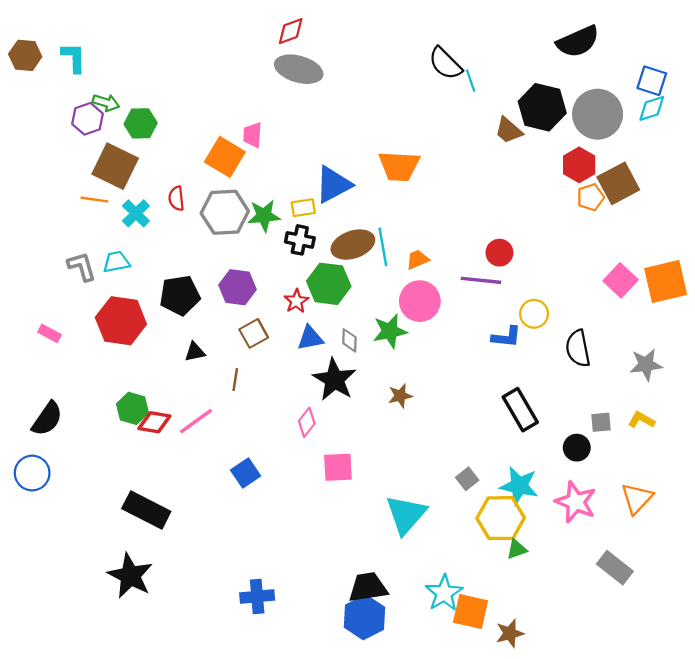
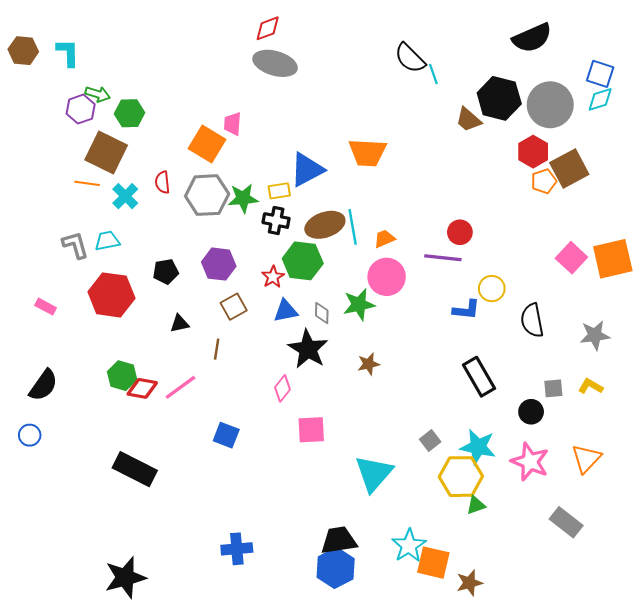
black pentagon: (180, 295) -> (166, 272), size x0.7
blue circle: (32, 473) -> (30, 435), size x0.7
blue square: (246, 473) -> (226, 435), turned -35
black star: (130, 576) -> (125, 577), moved, turned 30

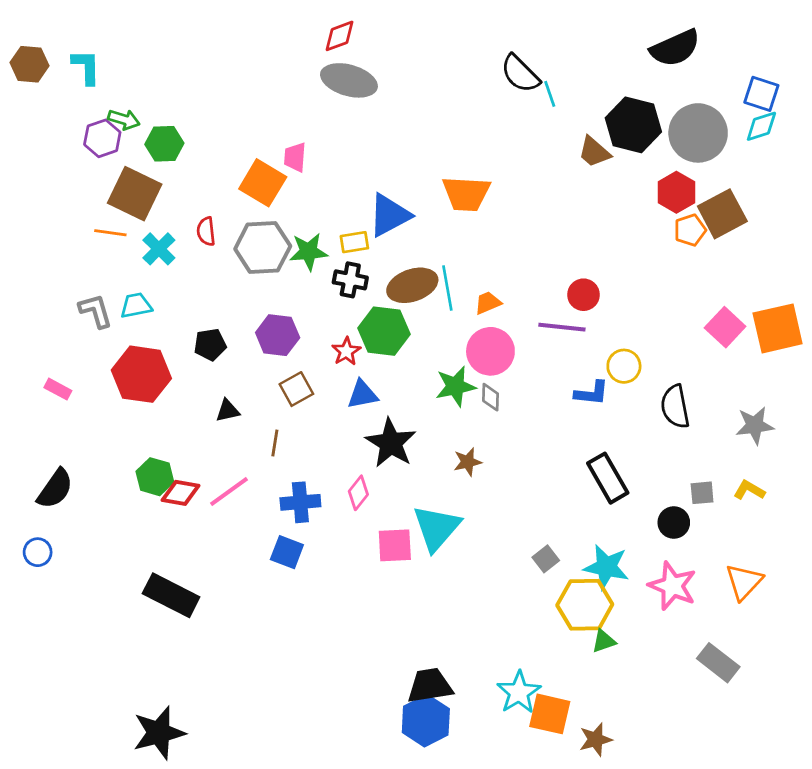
gray diamond: (322, 313) -> (490, 397), moved
cyan triangle: (374, 473) -> (437, 528), moved
blue cross: (237, 549) -> (300, 502), moved

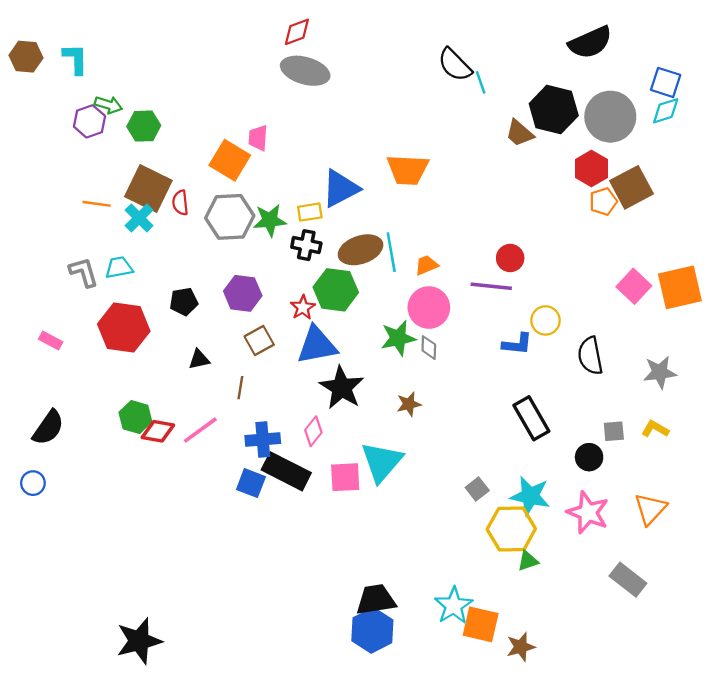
brown square: (135, 194) -> (148, 189), moved
blue triangle: (362, 394) -> (317, 345), size x1.5
black rectangle: (171, 595) -> (286, 471), moved

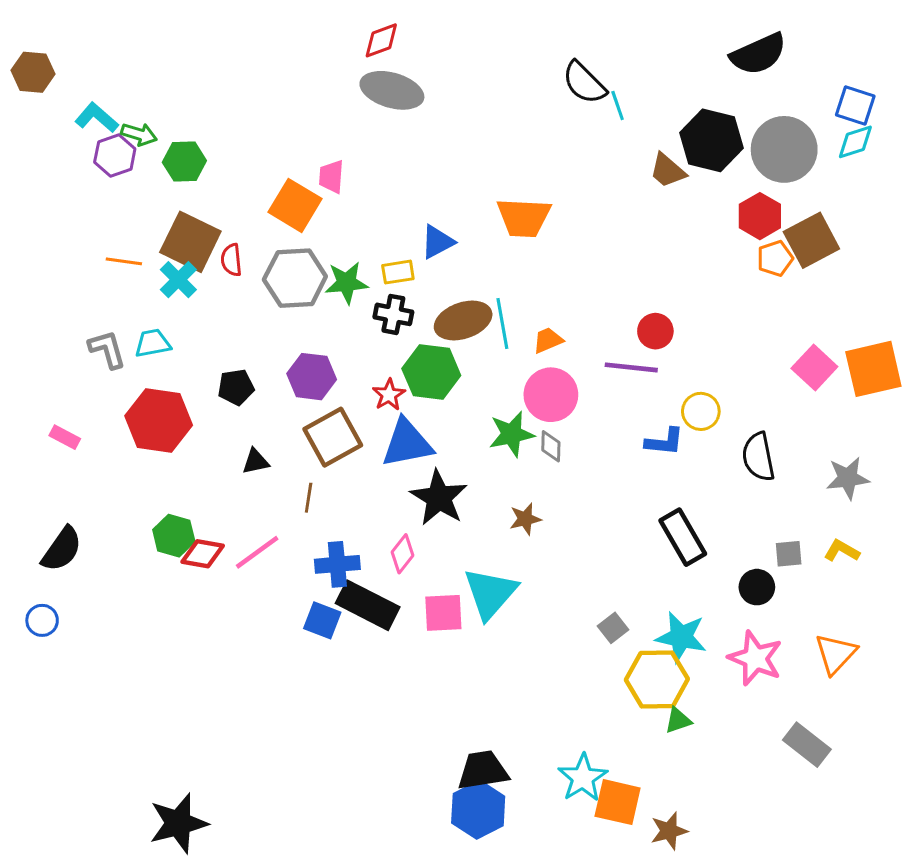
cyan L-shape: (75, 59) -> (97, 118), moved, turned -48
blue triangle: (340, 189) -> (437, 242), size x0.7
brown square: (259, 340) -> (333, 437), size x1.5

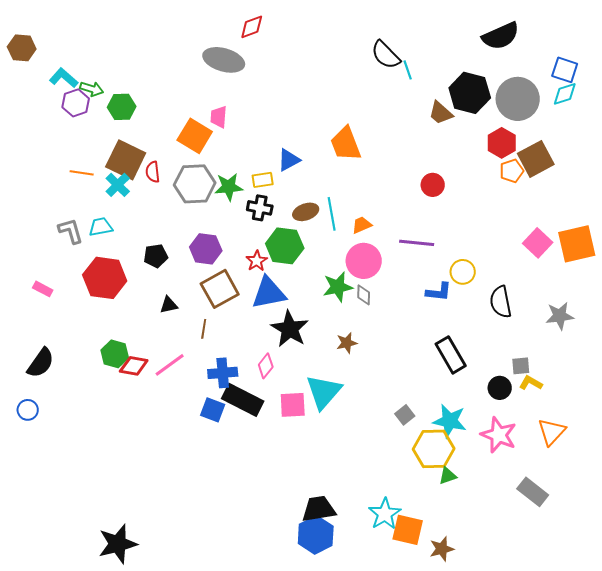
gray ellipse: (392, 90) -> (224, 60), moved
orange trapezoid: (524, 218) -> (346, 144), turned 66
brown ellipse: (463, 321) -> (306, 212), size x0.7
red circle: (655, 331) -> (433, 185), moved
yellow L-shape: (842, 551) -> (531, 383), moved

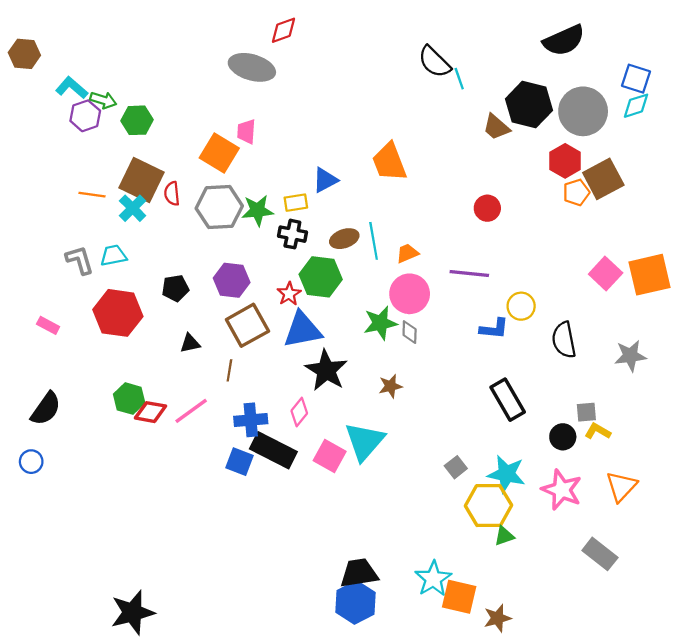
pink square: (293, 405) -> (330, 456), turned 32

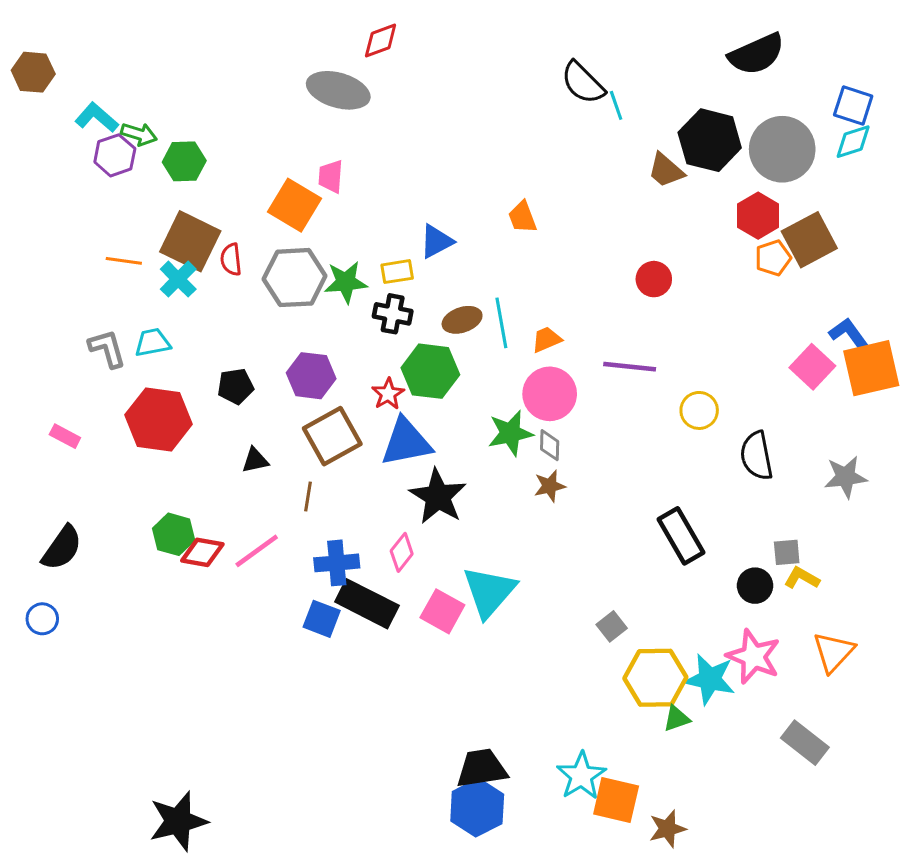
orange trapezoid: (389, 162) -> (522, 217), size x0.6
blue L-shape: (494, 329) -> (849, 333), moved, turned -132
brown star: (390, 386) -> (550, 486), moved
cyan star: (506, 474) -> (710, 679), moved

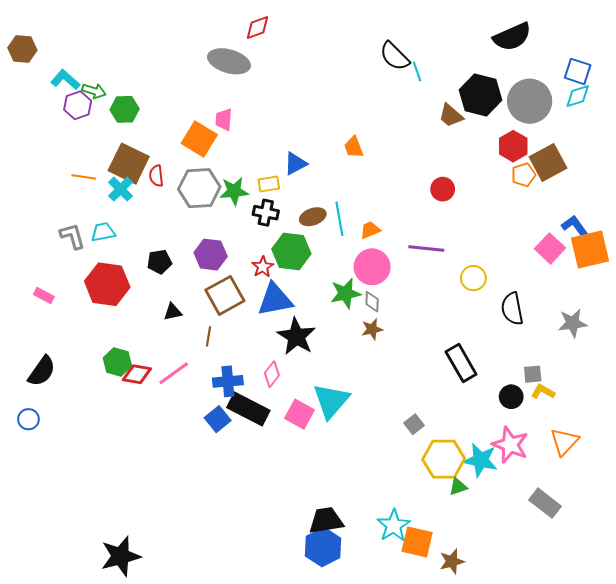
blue square: (322, 619) -> (218, 419), turned 30

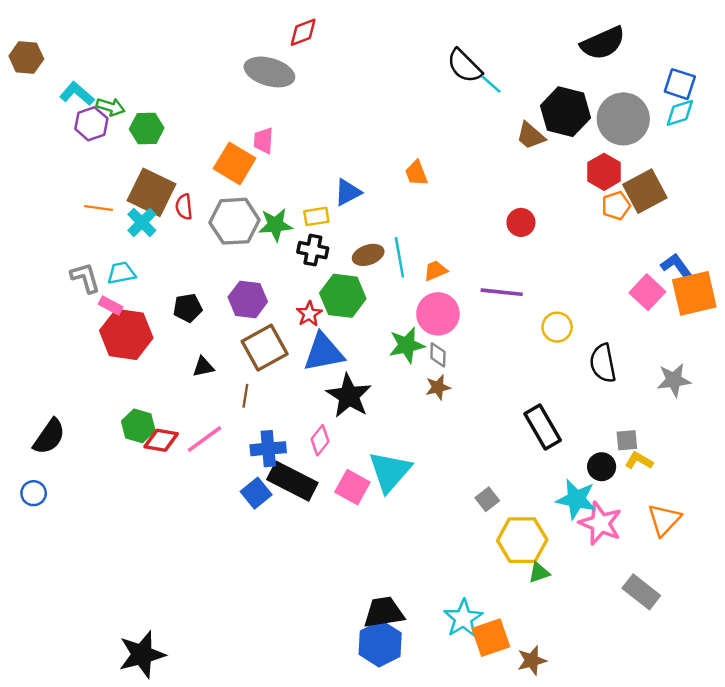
cyan line: (417, 71) -> (491, 84), turned -30
pink rectangle: (44, 295) -> (111, 305), moved
cyan star: (481, 460) -> (576, 499), moved
orange square: (417, 542) -> (491, 638), turned -32

